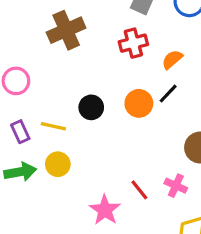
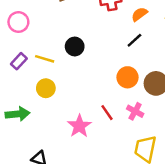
orange circle: (139, 103) -> (127, 77), moved
purple rectangle: (20, 132) -> (19, 61), turned 63
green arrow: (20, 172) -> (18, 114), moved

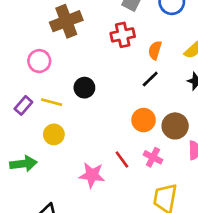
orange semicircle: (139, 14) -> (155, 50), turned -35
pink circle: (18, 22) -> (39, 61), moved
pink star: (79, 126) -> (92, 175), turned -30

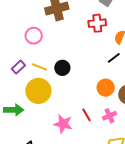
black circle: (84, 88) -> (62, 68), moved
yellow circle: (54, 134) -> (38, 91), size x1.6
pink cross: (153, 157) -> (110, 116), turned 32

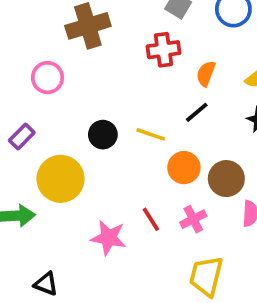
yellow line: (39, 67) -> (151, 134), moved

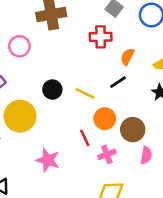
red line: (151, 219) -> (85, 138), moved

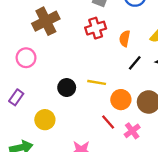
black line: (118, 82) -> (135, 63), moved
yellow circle: (20, 116) -> (45, 120), size x0.7

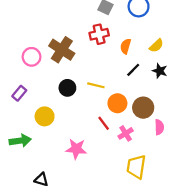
brown cross: (46, 21) -> (62, 50), moved, turned -35

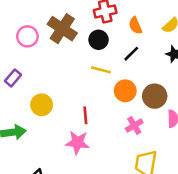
orange semicircle: (126, 46) -> (135, 26), turned -40
black line: (133, 70) -> (131, 54), moved
black circle: (67, 88) -> (99, 40), moved
red line: (104, 123) -> (85, 115), moved, turned 32

